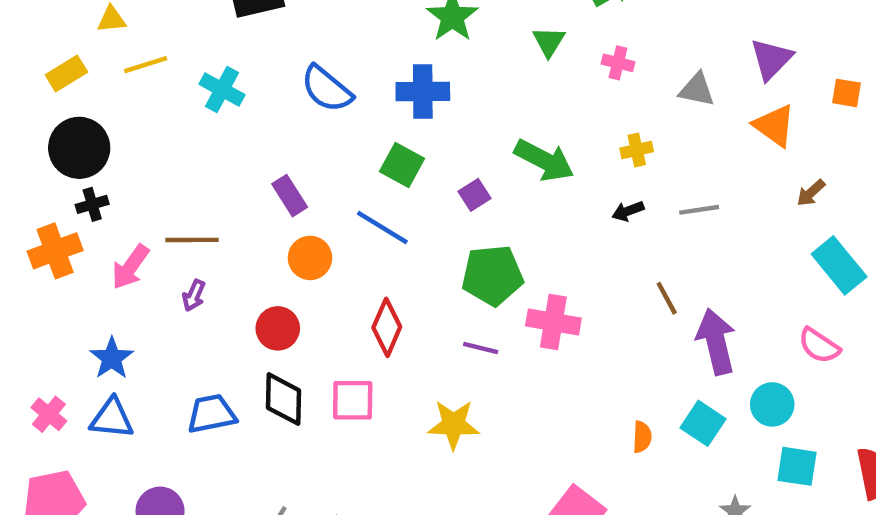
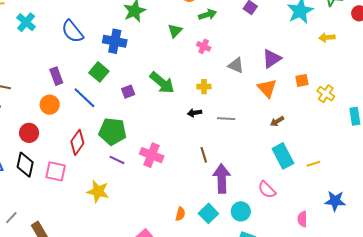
orange square: (846, 93) -> (302, 80), turned -32
purple rectangle: (290, 196) -> (56, 76), moved
green pentagon: (492, 275) -> (113, 131), moved

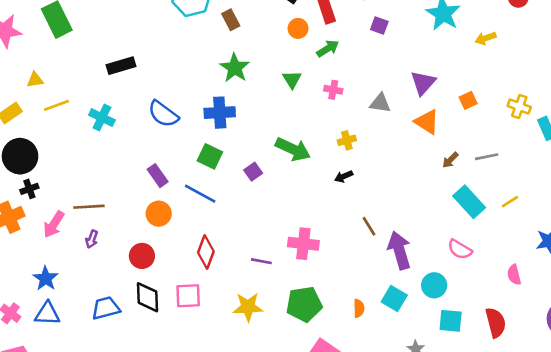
yellow cross: (326, 94) -> (519, 106), moved
gray line: (226, 119) -> (487, 157), moved
green pentagon: (113, 131) -> (304, 304), moved

